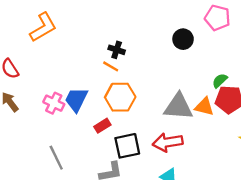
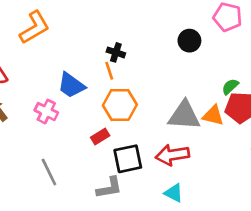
orange line: (111, 66) -> (109, 71), turned 42
blue trapezoid: (76, 100) -> (71, 85), moved, turned -80

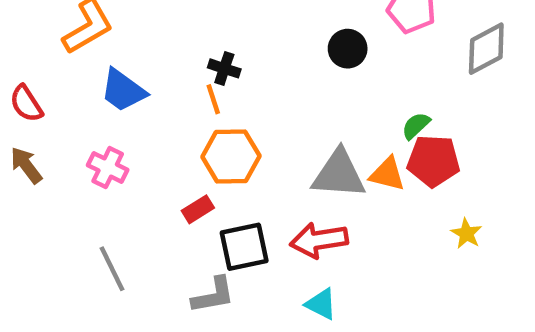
blue trapezoid: (71, 85) -> (123, 90), moved

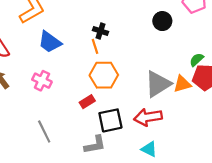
gray triangle: (339, 174) -> (158, 84), turned -36
orange triangle: (387, 174) -> (182, 84), turned -30

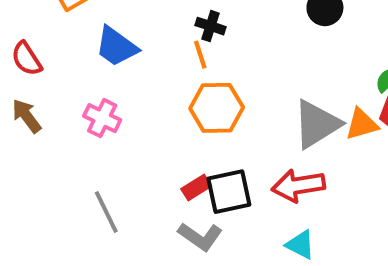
red rectangle: (87, 102) -> (196, 188), moved
gray L-shape: (95, 145) -> (200, 237), turned 45

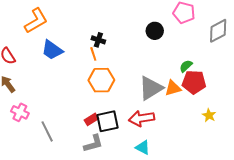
pink cross: (102, 118) -> (20, 112), moved
gray L-shape: (200, 237) -> (93, 143), turned -50

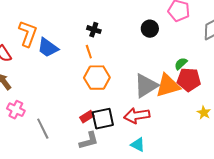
orange L-shape: (36, 21) -> (28, 34), moved, turned -40
black cross: (98, 40) -> (94, 30), moved
orange triangle: (173, 88) -> (168, 86), size x1.5

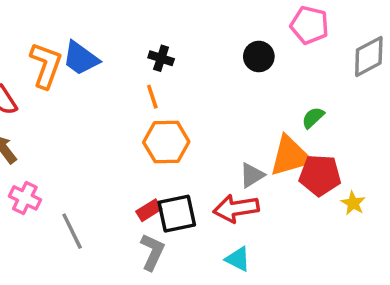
blue trapezoid: (48, 48) -> (81, 58), moved
red pentagon: (189, 80) -> (320, 175), moved
gray triangle: (146, 86) -> (252, 175), moved, size x0.6
gray L-shape: (89, 141) -> (152, 252), turned -50

